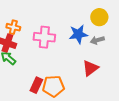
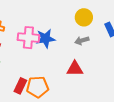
blue star: (78, 34) -> (46, 39), moved
red triangle: (90, 68) -> (75, 69), turned 36

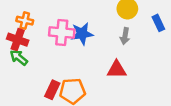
gray arrow: (82, 41) -> (125, 36), turned -64

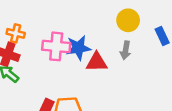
red triangle: (117, 69) -> (97, 62), moved

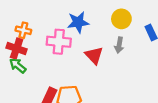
blue star: (78, 48) -> (78, 22), moved
red triangle: (97, 62) -> (94, 55), turned 48

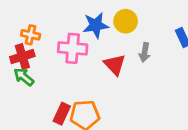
yellow circle: (121, 19) -> (126, 21), moved
red cross: (17, 49) -> (22, 56), turned -36

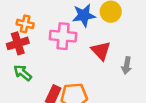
gray arrow: (145, 52) -> (127, 65), moved
green arrow: (24, 77) -> (23, 73), moved

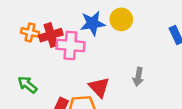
red cross: (18, 43) -> (51, 35), moved
red triangle: (101, 51) -> (99, 87), moved

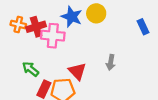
blue star: (93, 23) -> (72, 17), turned 30
green arrow: (27, 85) -> (31, 69), moved

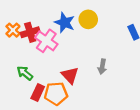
orange cross: (18, 25) -> (13, 30), turned 32
pink cross: (53, 36) -> (46, 41), turned 30

